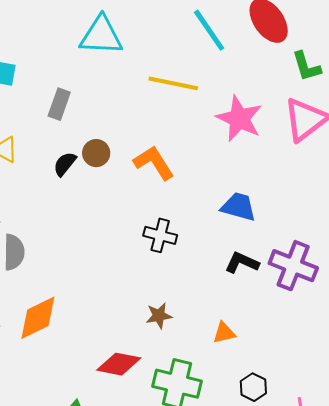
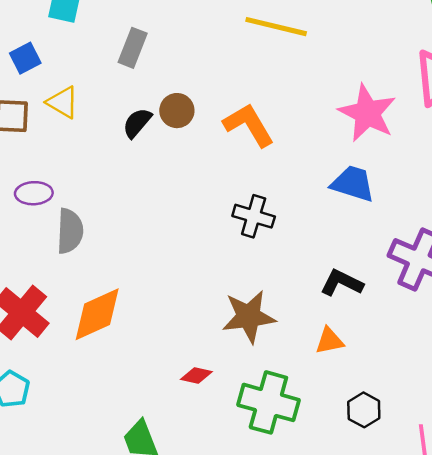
pink star: (239, 119) -> (367, 113), moved
black L-shape: (242, 263) -> (342, 283), moved
brown star: (159, 316) -> (249, 317), size x1.6
red diamond: (119, 364) -> (196, 376), size x0.6

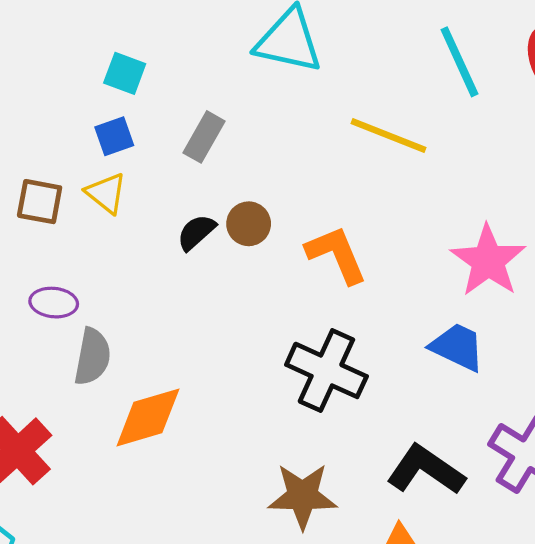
blue square: (25, 58) -> (114, 136), moved
black cross: (254, 216) -> (326, 370), size x1.5
black L-shape: (342, 283) -> (426, 470), size x1.4
orange diamond: (97, 314) -> (148, 417), moved

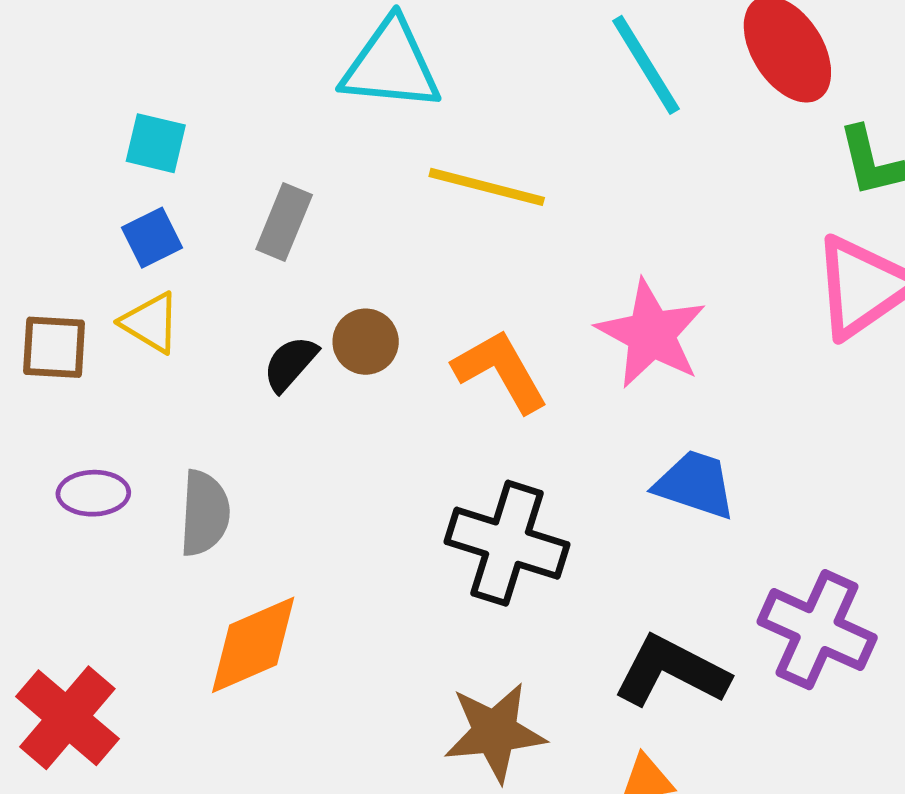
yellow line: (388, 136) -> (487, 187), moved
pink star: (488, 261) -> (651, 334), moved
gray semicircle: (92, 357) -> (205, 513), moved

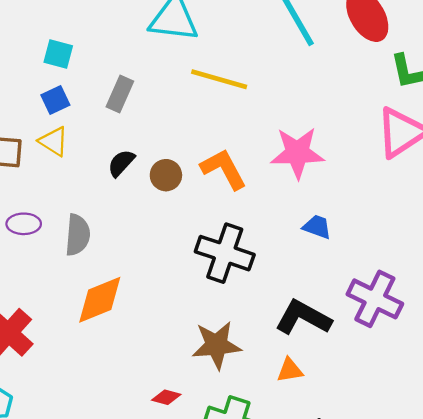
pink star: (651, 334) -> (297, 153), turned -30
brown circle: (366, 342) -> (166, 175), moved
blue trapezoid: (695, 485) -> (317, 227), size x0.7

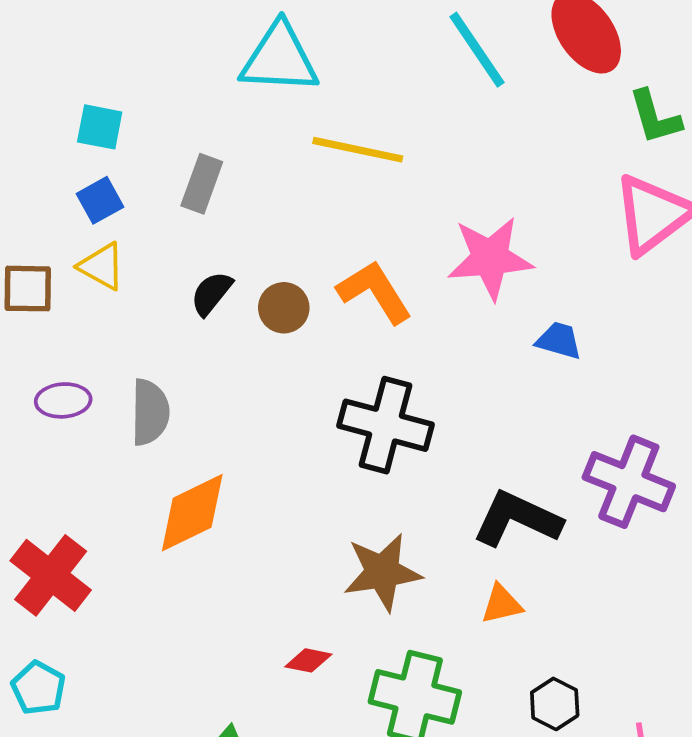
blue trapezoid: (317, 227) -> (559, 341), moved

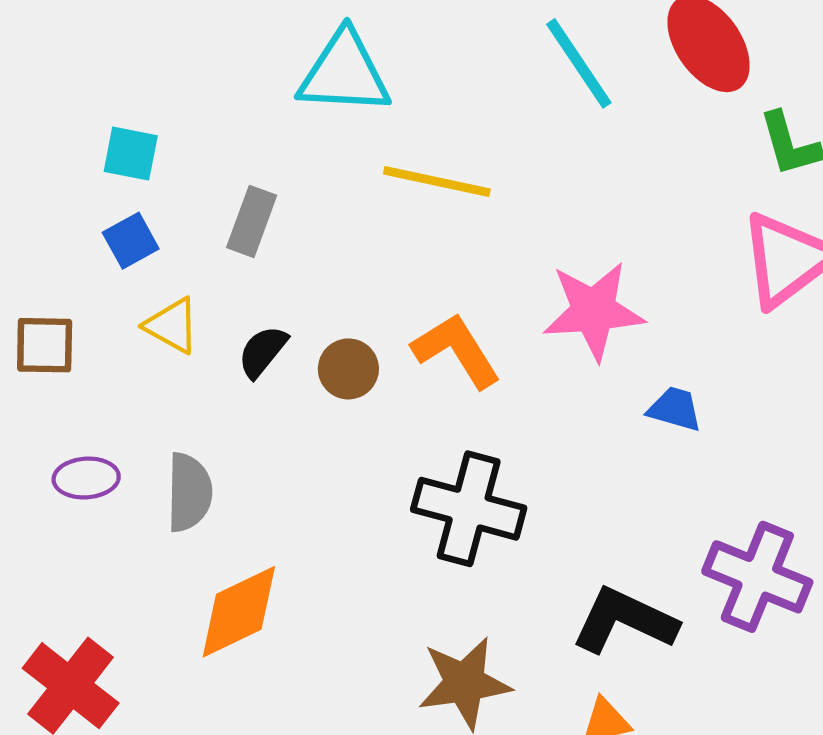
yellow triangle: (102, 266) -> (172, 326), moved

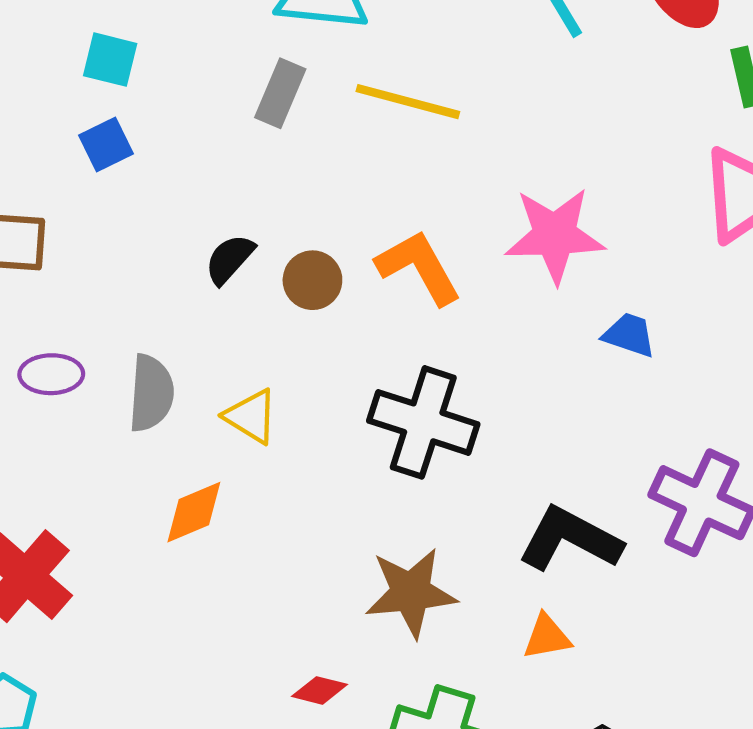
gray rectangle: (252, 221) -> (280, 93), moved
yellow triangle: (172, 326) -> (251, 416), moved
orange diamond: (239, 612) -> (194, 512), size x0.7

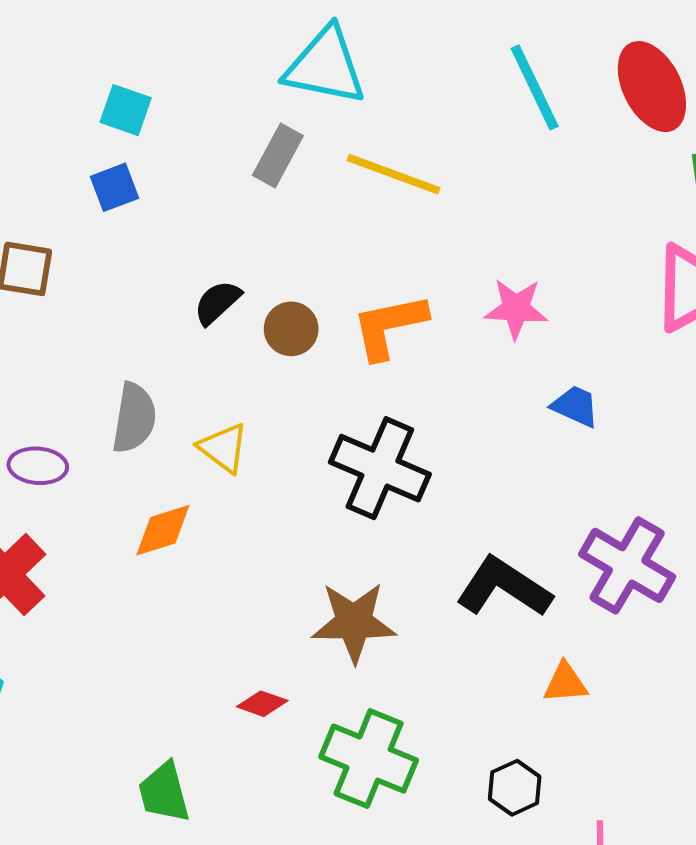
pink star: (555, 235) -> (516, 309), size x0.7
orange L-shape: (419, 267) -> (389, 326), turned -78
purple ellipse: (51, 374) -> (38, 466), moved
orange triangle: (547, 637) -> (565, 683), moved

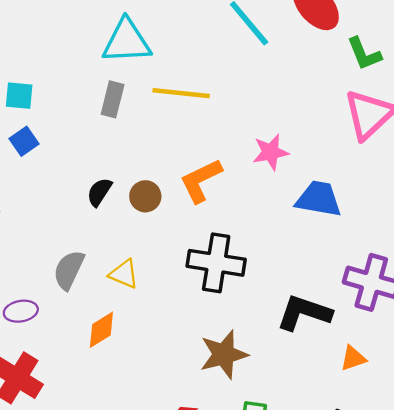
blue trapezoid: (575, 406) -> (319, 199), size x1.6
gray semicircle: (134, 418) -> (69, 270), turned -150

